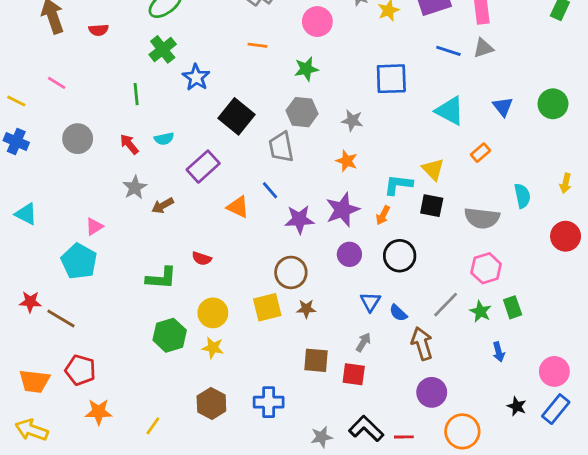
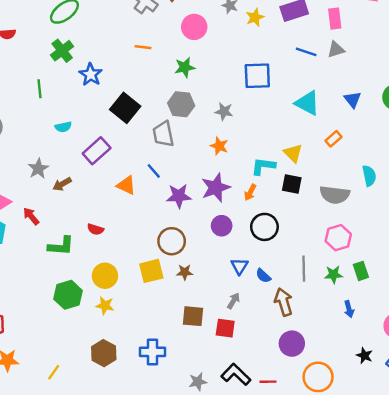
red arrow: (129, 144) -> (31, 216), moved
gray line: (446, 305) -> (304, 269), turned -45
green star: (480, 312) -> (334, 275), turned -30

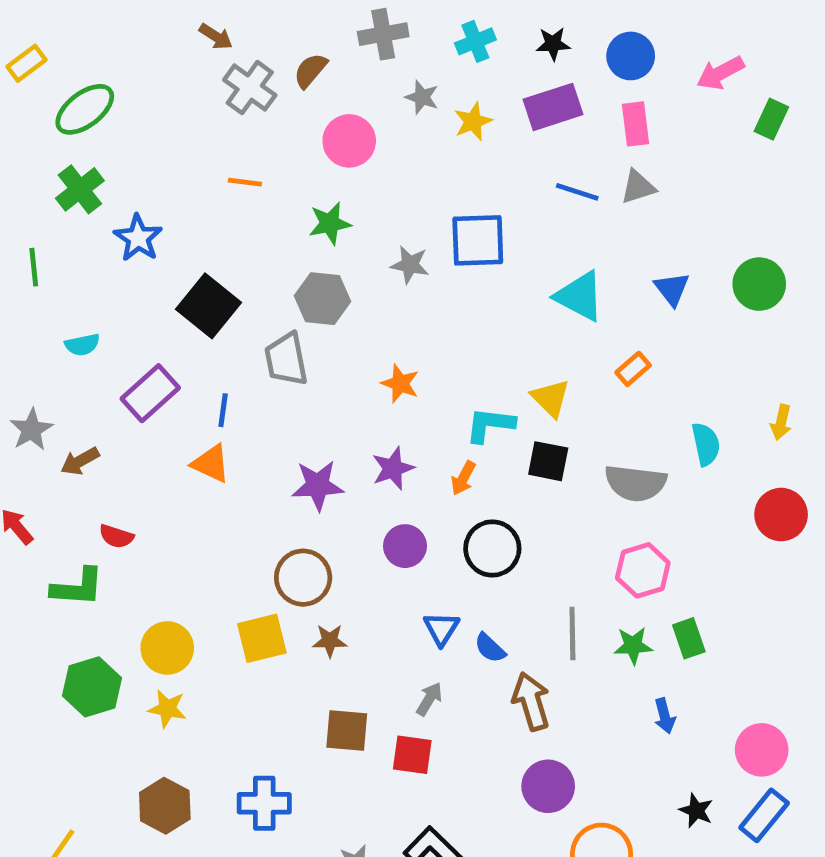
gray star: (224, 111) -> (410, 265), moved
blue line: (154, 171) -> (223, 410), moved, turned 49
purple star: (216, 188) -> (393, 468), size x0.7
red semicircle: (95, 229) -> (116, 536), moved

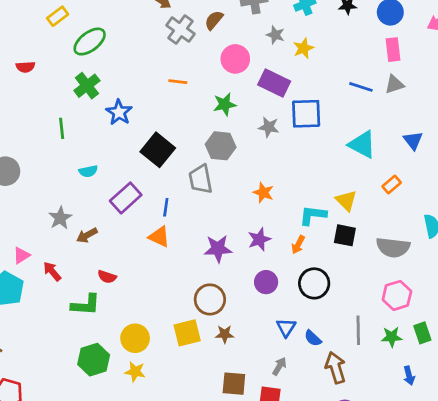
purple rectangle: (553, 107) -> (274, 83), moved, turned 44

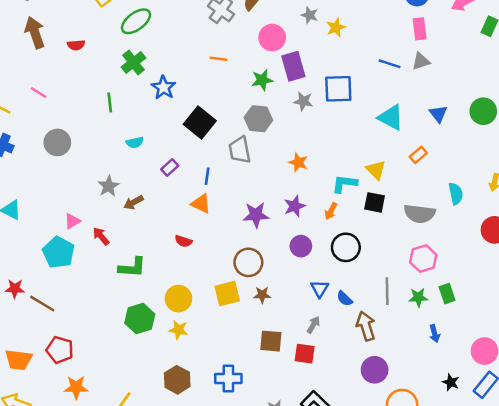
purple rectangle: (274, 83) -> (293, 66), moved, turned 48
purple rectangle: (126, 198) -> (170, 167), size x0.6
red semicircle: (107, 277) -> (183, 241), moved

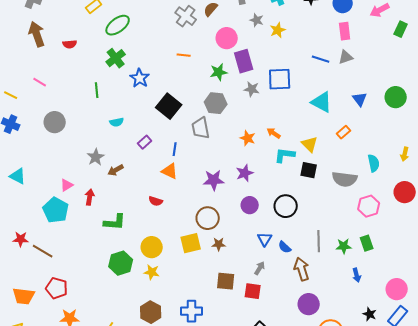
orange arrow: (331, 211) -> (274, 133), moved, turned 96
red arrow: (101, 236) -> (90, 197), turned 49
pink hexagon: (423, 259) -> (369, 206), moved

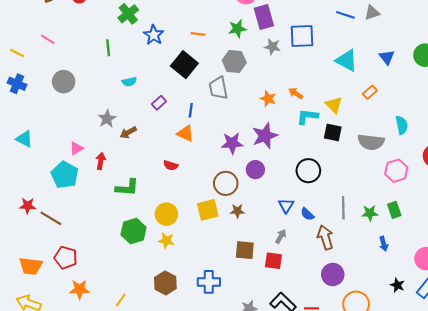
orange line: (184, 55) -> (198, 34), moved
purple star: (245, 173) -> (265, 136), size x1.4
purple circle: (250, 205) -> (255, 170), moved

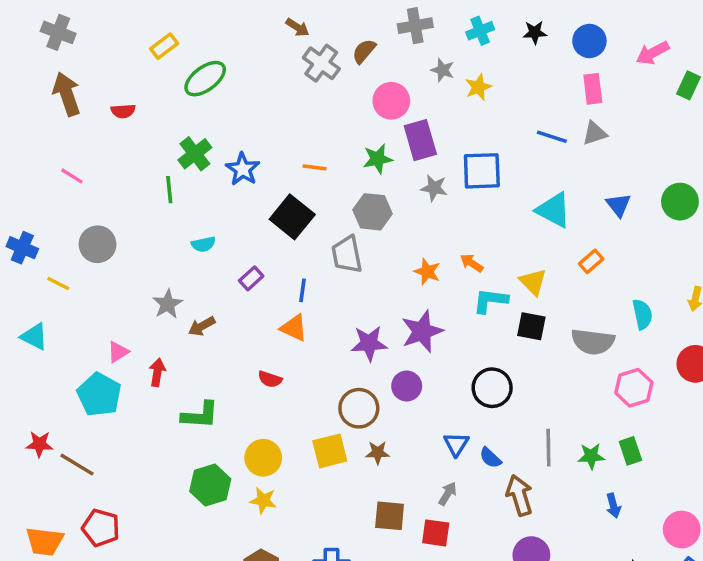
green cross: (128, 14) -> (195, 154), moved
yellow line: (17, 53) -> (58, 284), moved

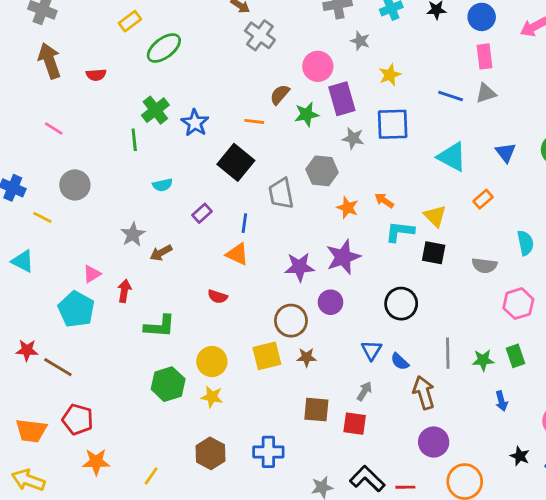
brown semicircle: (364, 51) -> (280, 95), moved
yellow star: (478, 87) -> (390, 75), moved
gray hexagon: (373, 212) -> (322, 171), moved
gray semicircle: (593, 342) -> (484, 265), size x0.7

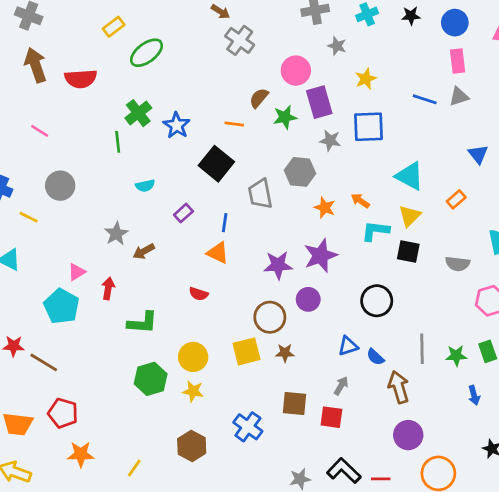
red semicircle: (96, 75) -> (81, 79), size x1.6
cyan triangle: (452, 157) -> (410, 176), moved
yellow triangle: (435, 216) -> (410, 216), turned 30
blue triangle: (371, 350) -> (348, 346), turned 40
blue cross: (268, 452) -> (248, 427), moved, turned 36

